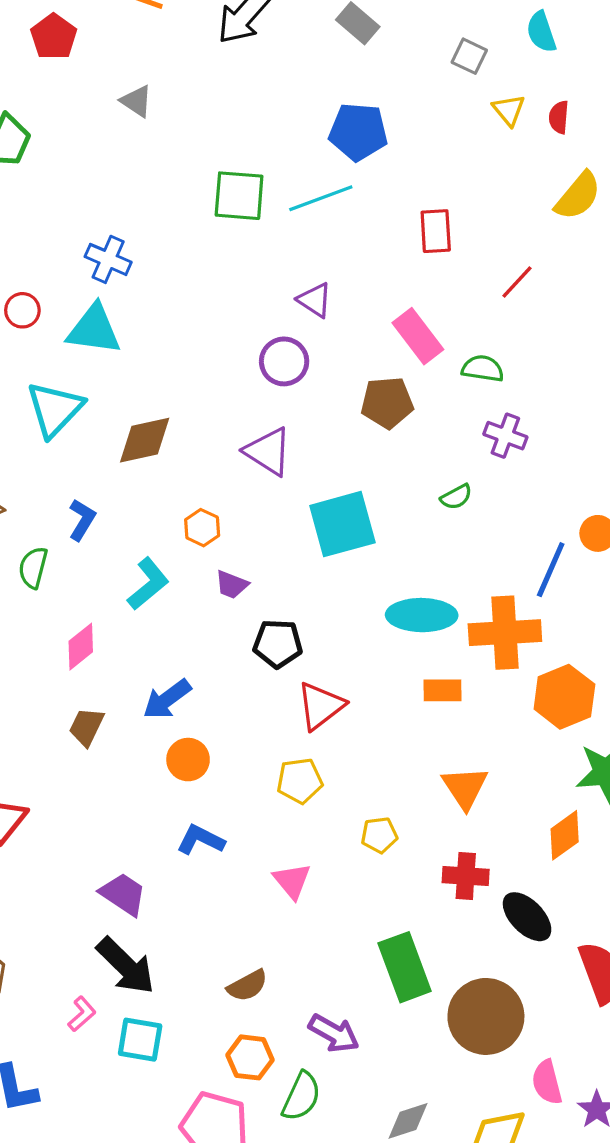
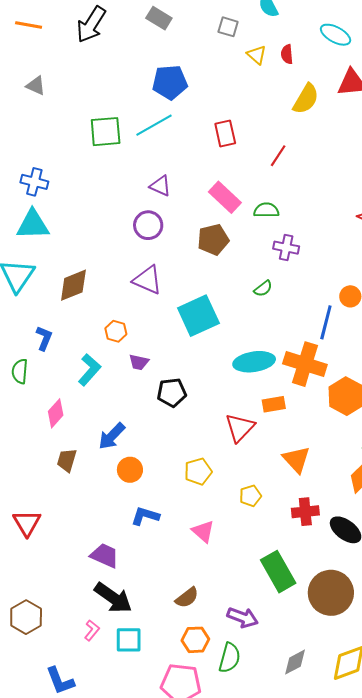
orange cross: (505, 633) -> (305, 364), turned 30
red triangle: (321, 706) -> (240, 428), moved

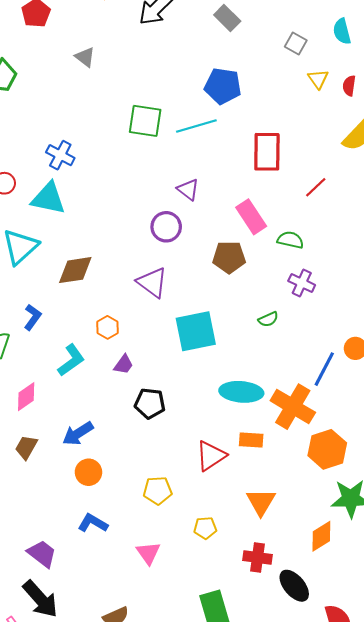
red rectangle: (225, 133) -> (267, 152), size x1.4
purple trapezoid: (139, 362) -> (123, 364), turned -80

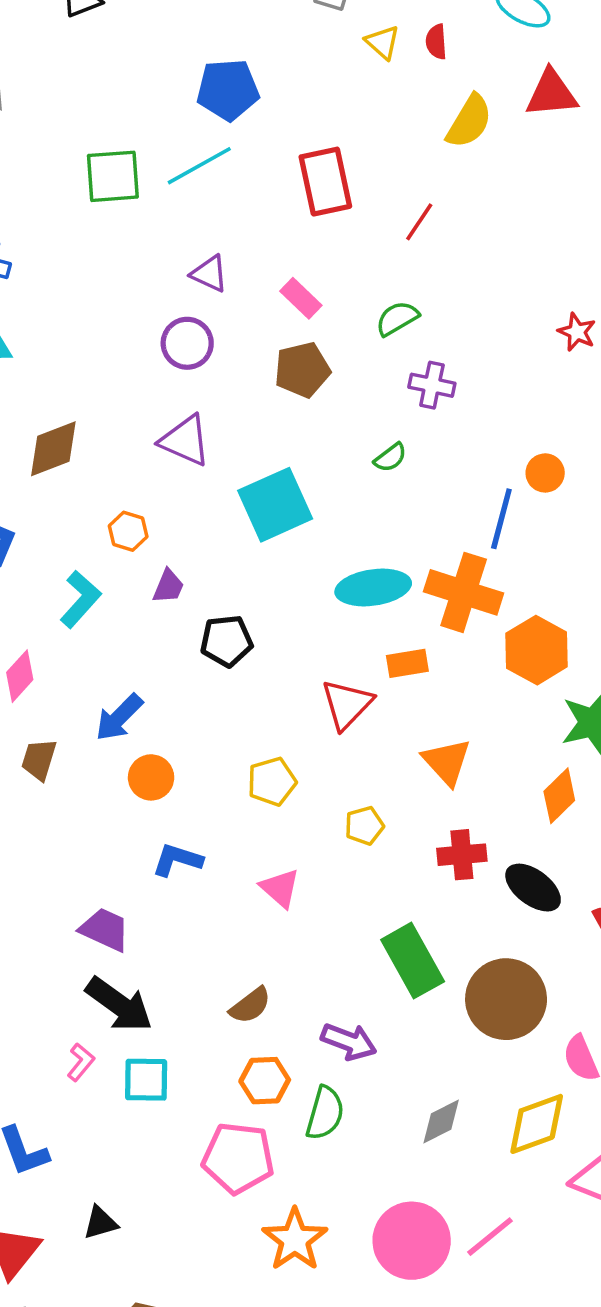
pink rectangle: (251, 217) -> (301, 298), moved, size x0.7
green semicircle: (290, 240) -> (397, 318), turned -30

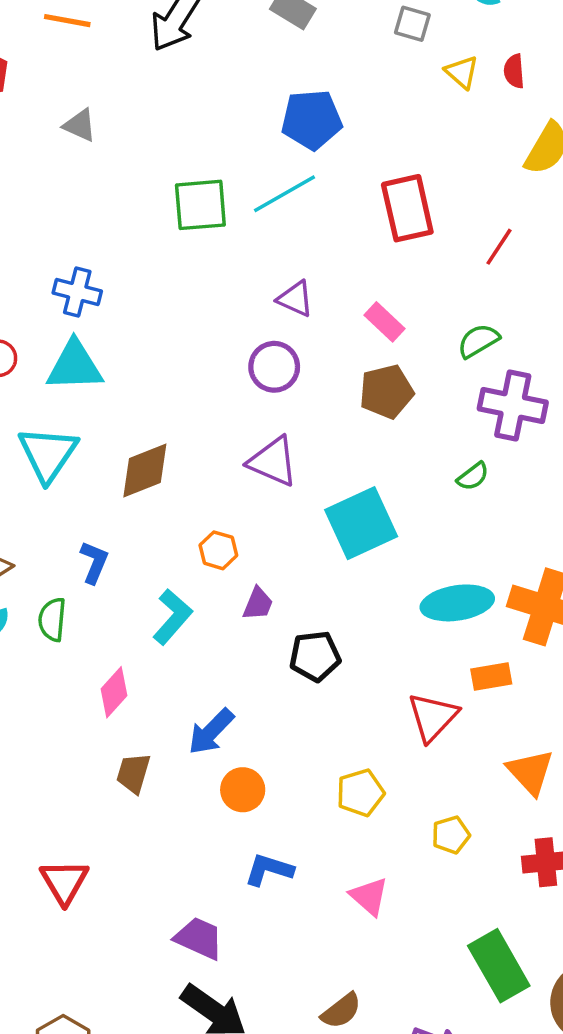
purple cross: (432, 385) -> (513, 406), size x1.5

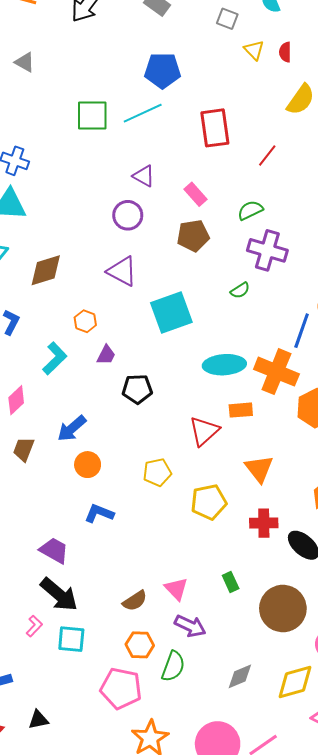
yellow pentagon: (451, 835) -> (209, 502), size x1.6
pink triangle: (369, 896) -> (176, 589), moved
green rectangle: (499, 966) -> (231, 582), size x0.5

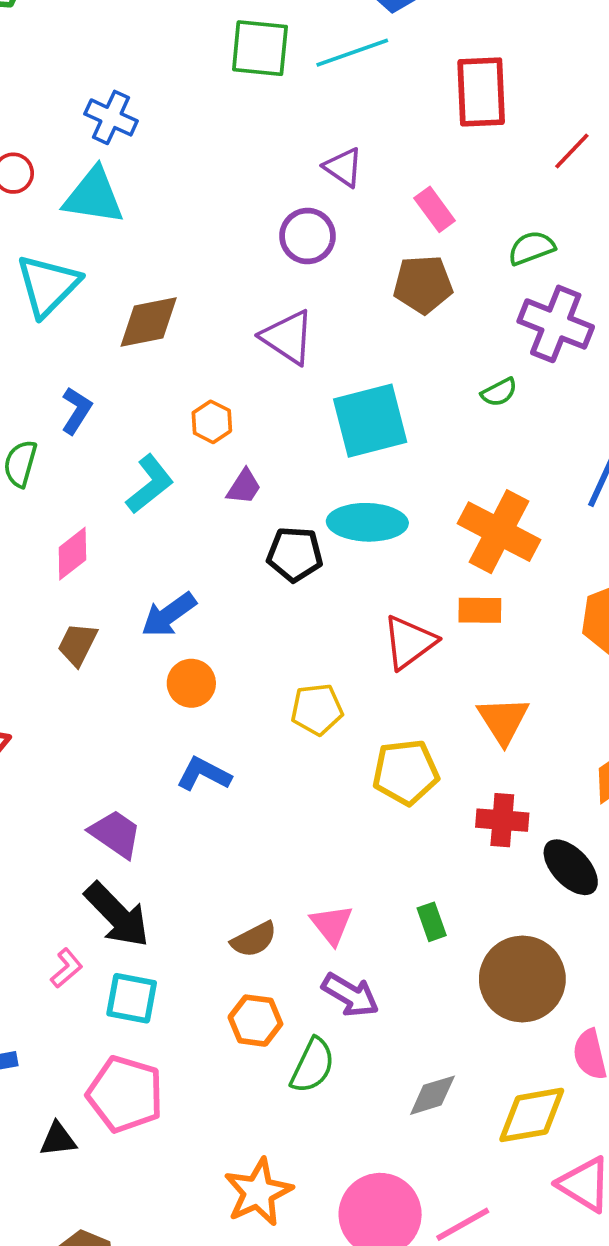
cyan ellipse: (224, 365) -> (367, 522), moved
orange cross: (276, 372) -> (499, 532), moved
pink pentagon: (121, 688) -> (125, 1094), moved

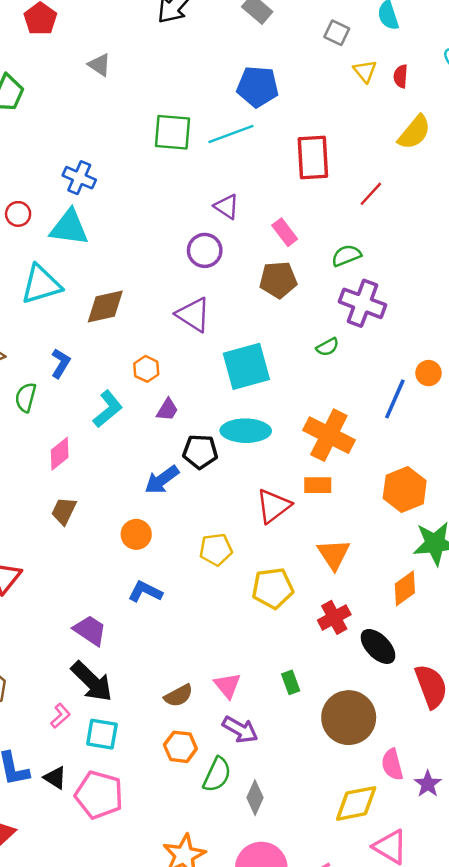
cyan triangle: (48, 285) -> (41, 284), turned 30
blue arrow: (169, 615) -> (162, 480), moved
red cross: (502, 820) -> (334, 617), turned -32
gray diamond: (432, 1095) -> (255, 798), moved, turned -48
black triangle: (58, 1139) -> (55, 778), moved, turned 40

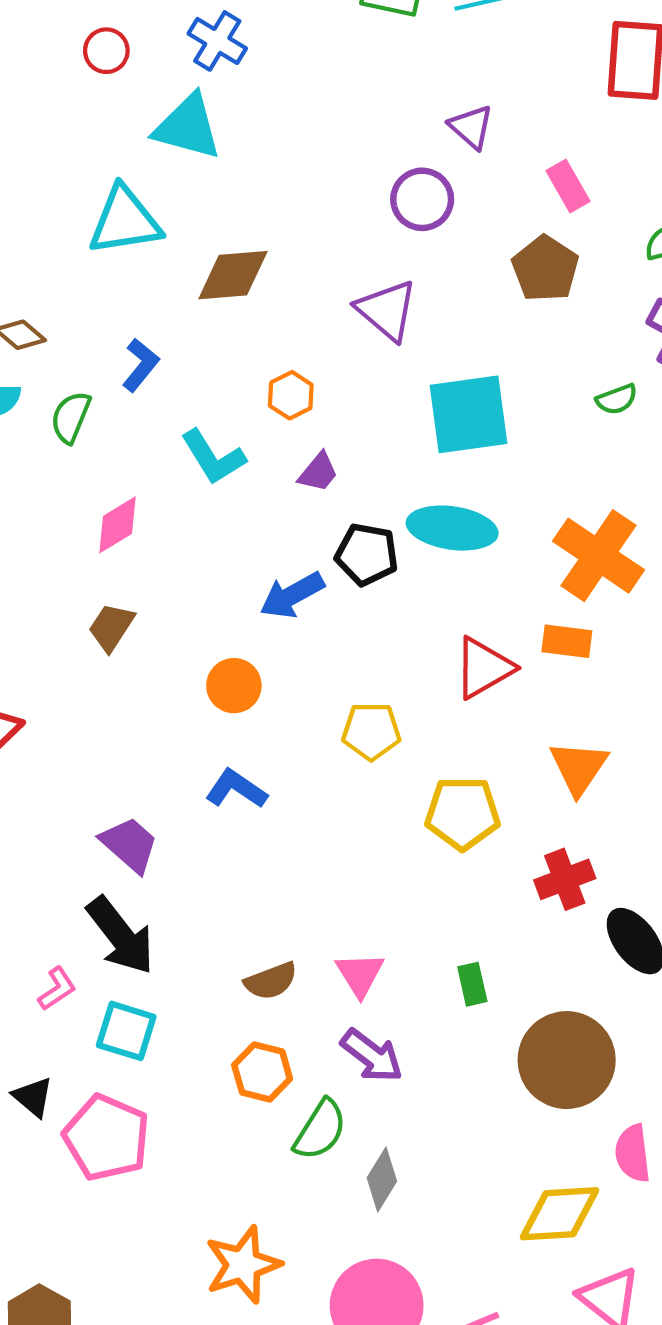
red circle: (18, 214) -> (106, 51), moved
brown pentagon: (278, 280) -> (545, 269), turned 30
cyan L-shape: (108, 409) -> (213, 457), turned 90

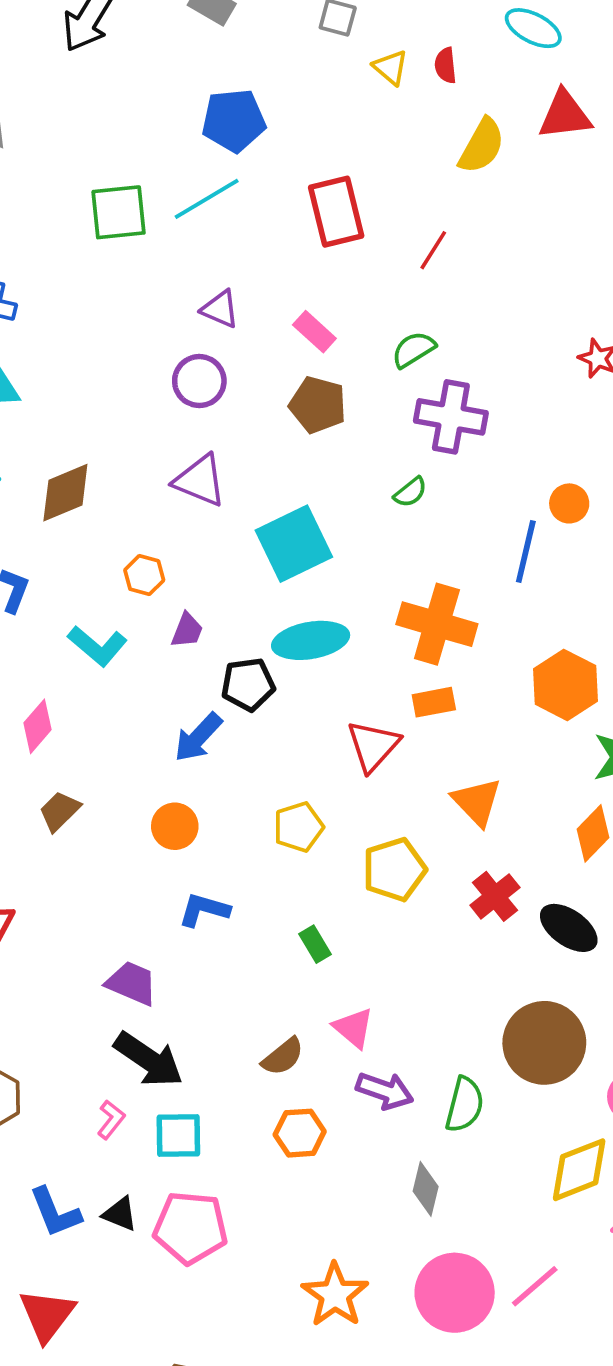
brown trapezoid: (111, 627) -> (60, 811), turned 30
green rectangle: (472, 984) -> (315, 944), moved
green semicircle: (320, 1130) -> (465, 1105), moved

